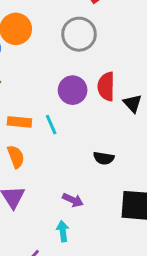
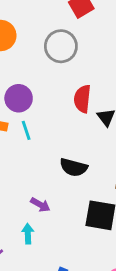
purple circle: (73, 90) -> (19, 98), moved
black semicircle: (104, 158) -> (74, 167), size x1.4

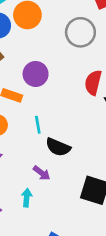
cyan line: (26, 130) -> (38, 125), moved
black semicircle: (74, 167) -> (58, 147), moved

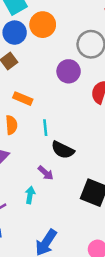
purple circle: (36, 74) -> (69, 71), moved

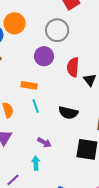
orange rectangle: (23, 99) -> (29, 85), moved
black semicircle: (63, 150) -> (68, 113), moved

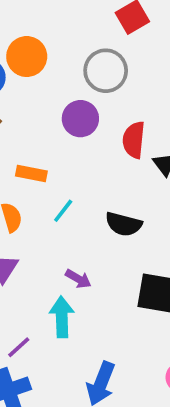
orange rectangle: (29, 85) -> (31, 173), moved
cyan line: (36, 106) -> (63, 211), turned 56
cyan arrow: (36, 163) -> (62, 317), size x1.5

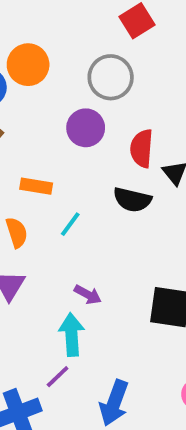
black semicircle: (124, 224) -> (132, 200), moved
purple line: (19, 347) -> (58, 377), moved

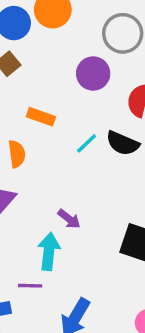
cyan line: (70, 224) -> (87, 143), moved
purple line: (58, 377) -> (30, 286), turned 35

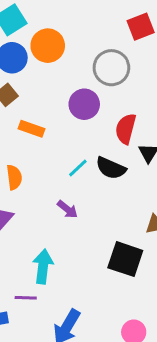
orange rectangle: (41, 117) -> (32, 129), moved
purple arrow: (69, 219) -> (67, 209), moved

